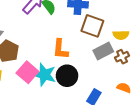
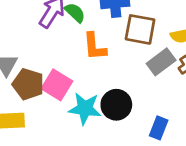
orange L-shape: (60, 49) -> (95, 47), moved
pink square: (27, 72) -> (57, 85), moved

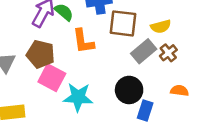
brown pentagon: (28, 84) -> (41, 54), moved
black circle: (116, 105) -> (129, 90), moved

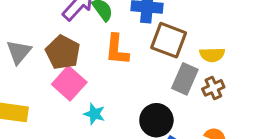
gray rectangle: (144, 51) -> (185, 79), turned -40
cyan star: (78, 97) -> (94, 114), size x0.6

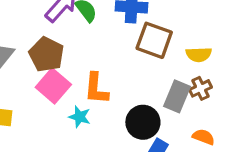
orange L-shape: (117, 50) -> (96, 89), moved
gray rectangle: (185, 79) -> (177, 96), moved

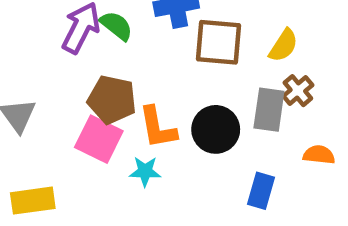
brown pentagon: (46, 54) -> (112, 100), moved
yellow semicircle: (199, 54) -> (283, 46), turned -40
black circle: (143, 122) -> (216, 129), moved

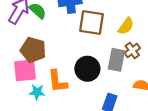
orange L-shape: (158, 128) -> (58, 81), moved
pink square: (99, 139) -> (25, 70), turned -35
cyan star: (145, 171) -> (37, 92), moved

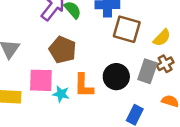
pink square: (25, 70) -> (41, 80), moved

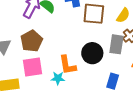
brown pentagon: (63, 50) -> (32, 41), moved, turned 30
cyan star: (61, 94) -> (58, 78), moved

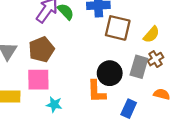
orange L-shape: (67, 65) -> (96, 92), moved
cyan star: (58, 78) -> (54, 105), moved

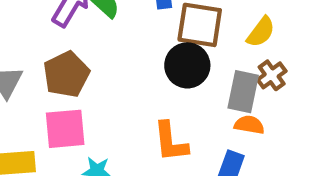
black circle: (110, 73) -> (187, 65), moved
orange semicircle: (162, 94) -> (249, 125), moved

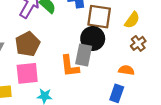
gray rectangle: (243, 92) -> (84, 55), moved
orange L-shape: (171, 142) -> (70, 66), moved

